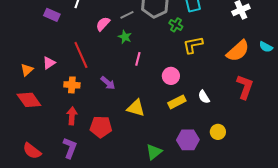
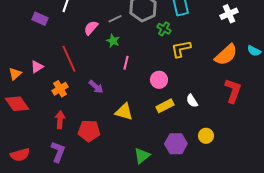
orange cross: (72, 85) -> (60, 89), turned -35
red semicircle: (32, 151) -> (20, 155), turned -54

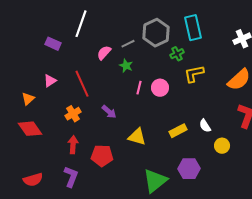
green cross: (164, 29) -> (177, 54), turned 32
pink triangle: (37, 67) -> (50, 81), moved
pink circle: (159, 80) -> (160, 88), moved
yellow circle: (206, 136) -> (222, 146), moved
green triangle: (142, 156) -> (155, 181), size x1.5

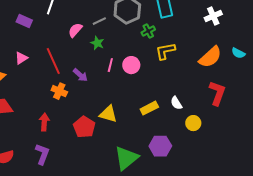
purple arrow: (109, 112) -> (80, 75), moved
orange cross: (73, 114) -> (59, 91), moved, turned -35
red pentagon: (102, 156) -> (84, 127), moved, turned 30

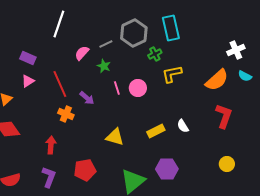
white cross: (213, 16) -> (236, 50), moved
purple rectangle: (24, 21) -> (28, 58), moved
pink line: (110, 65) -> (117, 88), turned -32
yellow circle: (193, 123) -> (227, 164), moved
red pentagon: (84, 127) -> (85, 170), moved, turned 30

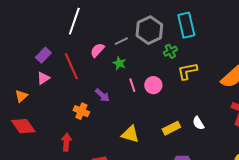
purple rectangle: (28, 58) -> (43, 55), turned -70
red line: (60, 84) -> (71, 66), moved

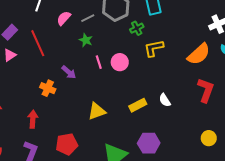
pink semicircle: (97, 50) -> (64, 18), moved
yellow triangle: (130, 134) -> (97, 111), turned -36

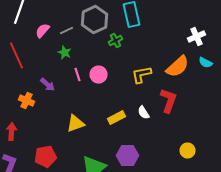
yellow L-shape: (154, 48) -> (142, 75), moved
red L-shape: (206, 90) -> (168, 101), moved

